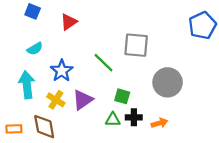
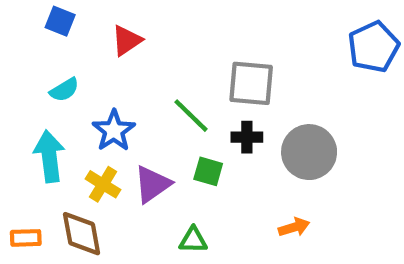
green square: (122, 96) -> (208, 171), moved
black cross: (134, 117) -> (247, 137), moved
green triangle: (113, 120) -> (193, 240), moved

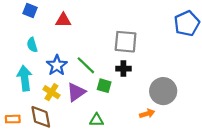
red triangle: (127, 40) -> (63, 20), turned 35
cyan semicircle: (64, 90) -> (32, 45), turned 104
green line: (191, 116) -> (86, 65), moved
gray circle: (309, 152) -> (163, 91), moved

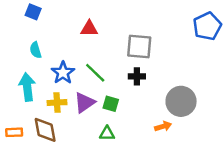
red triangle: (63, 20) -> (89, 29), moved
green square: (104, 86) -> (111, 104), moved
yellow cross: (51, 92) -> (57, 103), turned -35

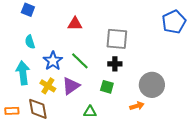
yellow cross: (57, 103) -> (48, 86), turned 35
green square: (111, 104) -> (107, 87), moved

